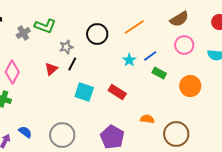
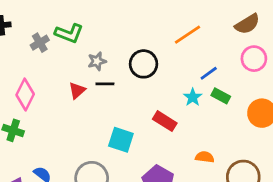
black circle: (97, 34) -> (144, 64), moved
cyan star: (129, 60) -> (193, 97), moved
black line: (72, 64) -> (105, 84), turned 64
cyan square: (84, 92) -> (121, 140), moved

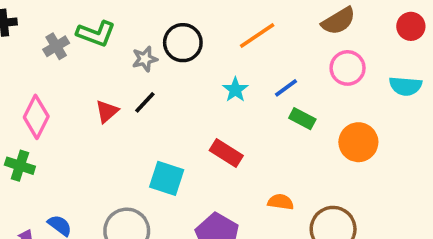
gray star: (97, 61) -> (145, 59), moved
black circle: (144, 64) -> (183, 43), moved
black line: (105, 84) -> (145, 102), turned -48
cyan star: (193, 97) -> (235, 90), moved

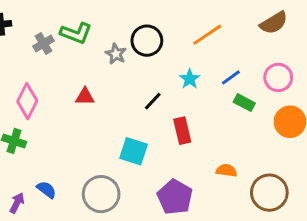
gray star: (145, 59) -> (116, 54), turned -30
pink circle: (348, 68) -> (278, 77), moved
black line: (145, 102) -> (153, 101), moved
red triangle: (107, 111) -> (85, 97), turned 42
red rectangle: (226, 153) -> (182, 131), turned 45

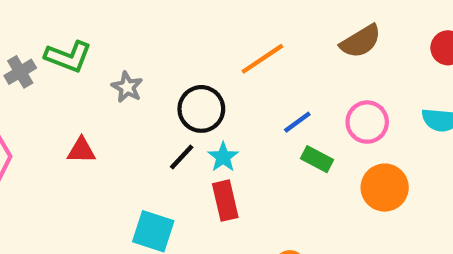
black circle: (147, 41) -> (201, 109), moved
cyan star: (190, 79) -> (223, 157), moved

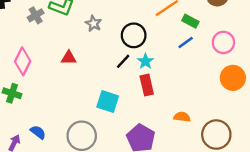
green rectangle: (317, 159) -> (190, 21), moved

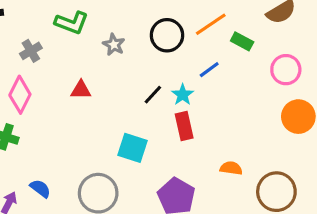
gray cross: (36, 15) -> (31, 51), moved
black circle: (134, 35) -> (167, 35), moved
blue line: (186, 42) -> (209, 70), moved

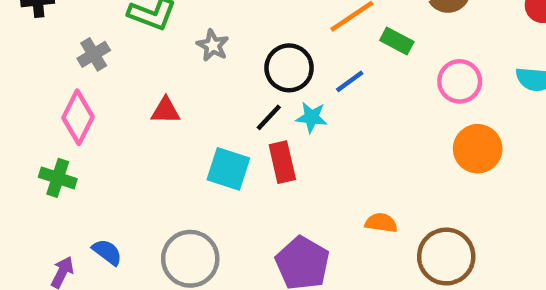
black circle: (167, 35) -> (289, 68), moved
cyan star: (183, 95) -> (311, 117), turned -30
red rectangle: (184, 126) -> (282, 162), moved
cyan square: (133, 148) -> (228, 169), moved

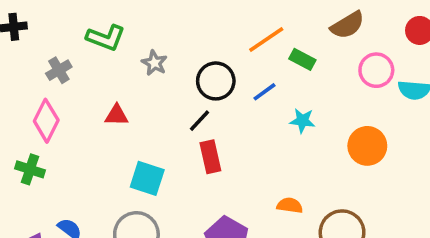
pink circle: (460, 81) -> (376, 70), moved
cyan star: (311, 117) -> (302, 121), moved
cyan square: (228, 169) -> (147, 178), moved

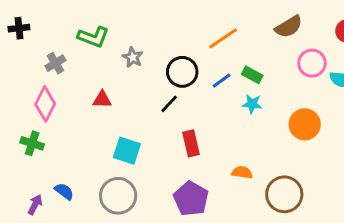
green rectangle: (302, 59) -> (252, 75), moved
red rectangle: (210, 157) -> (191, 143), moved

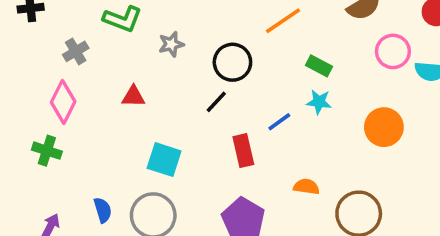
gray star: (133, 57) -> (171, 44), turned 30
blue line: (222, 81) -> (279, 122), moved
blue semicircle: (64, 191) -> (103, 210), moved, turned 36

